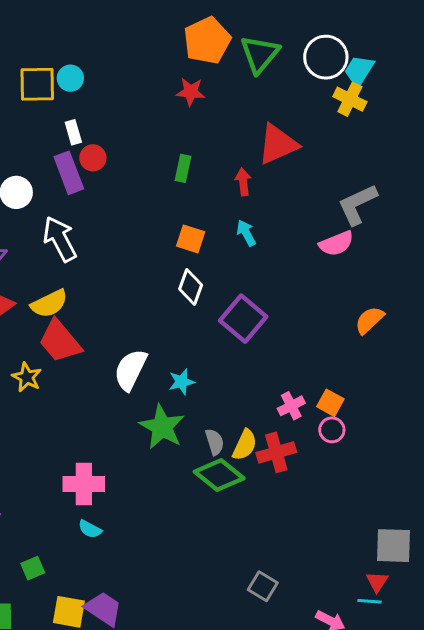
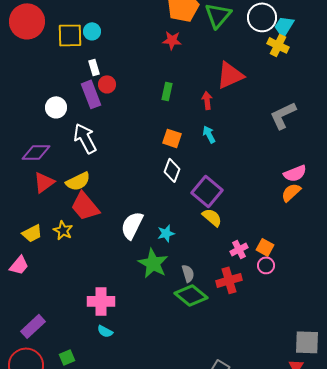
pink semicircle: (336, 243) -> (295, 173), moved
yellow semicircle: (245, 445) -> (212, 217), moved, turned -75

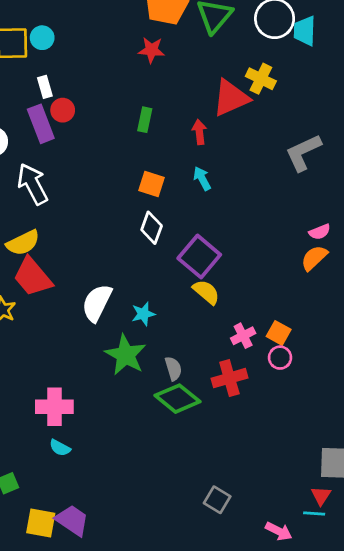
cyan trapezoid: (284, 26) -> (305, 31), turned -30
yellow cross: (278, 45) -> (261, 79), moved
pink semicircle: (295, 173) -> (320, 232), size x0.7

